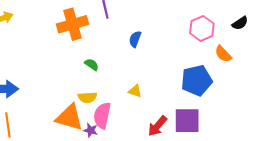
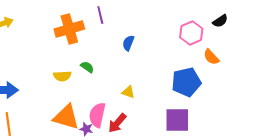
black semicircle: (240, 23) -> (220, 21), moved
yellow semicircle: (87, 97) -> (62, 76), moved
red arrow: (157, 126) -> (117, 123), moved

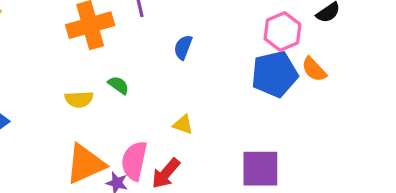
blue pentagon: (186, 82) -> (275, 74), moved
orange triangle: (66, 117) -> (85, 164), turned -40

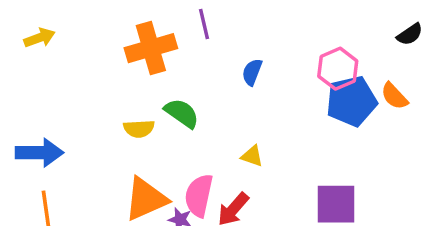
pink hexagon: (282, 31) -> (338, 69), moved
green semicircle: (118, 85) -> (182, 113), size x1.5

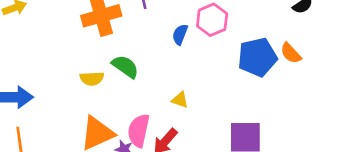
pink hexagon: (338, 69) -> (212, 20), moved

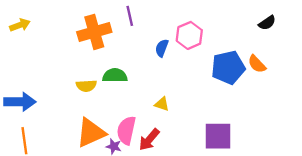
green semicircle: (125, 67) -> (115, 75), turned -35

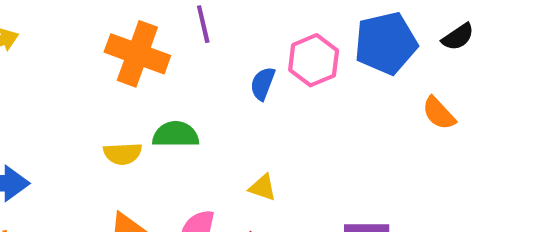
orange cross: (94, 32) -> (137, 54), turned 36
blue pentagon: (228, 67) -> (386, 43), moved

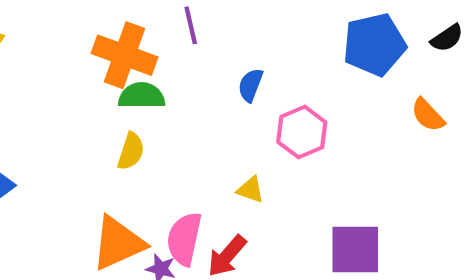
pink hexagon: (314, 60) -> (302, 132), moved
green semicircle: (176, 134) -> (142, 96), moved
yellow semicircle: (123, 154) -> (131, 151), moved, turned -69

